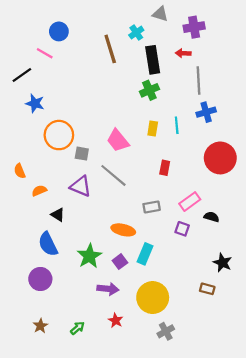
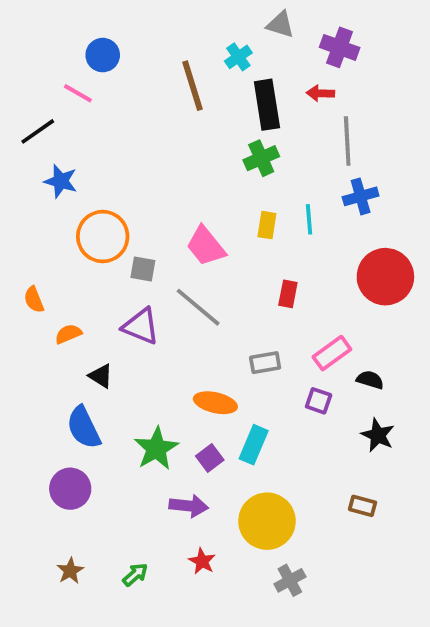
purple cross: (194, 27) -> (340, 47), turned 30
black star: (222, 263) -> (378, 435), moved

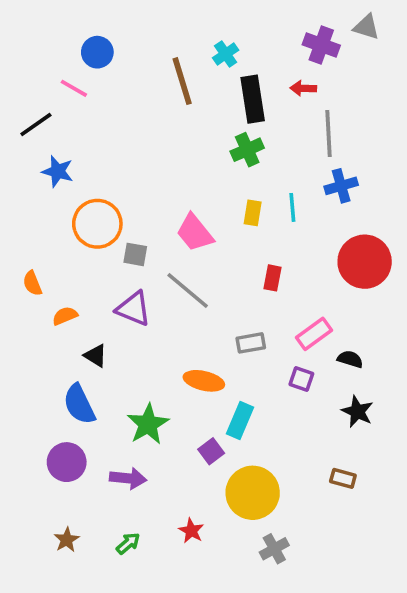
gray triangle: (280, 24) -> (366, 27), moved
purple square: (210, 458) -> (211, 451), moved
purple arrow: (189, 506) -> (128, 478), moved

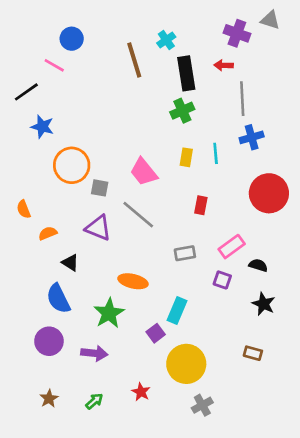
orange ellipse: (204, 381) -> (133, 281), moved

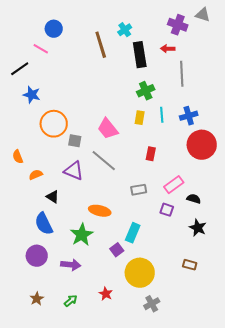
green cross: (182, 111) -> (146, 91), moved
blue cross: (252, 137) -> (189, 116), moved

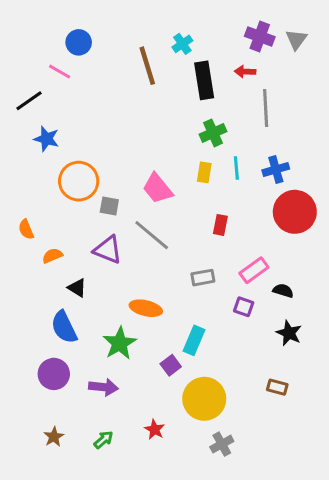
gray triangle: (203, 15) -> (296, 39), moved, turned 49

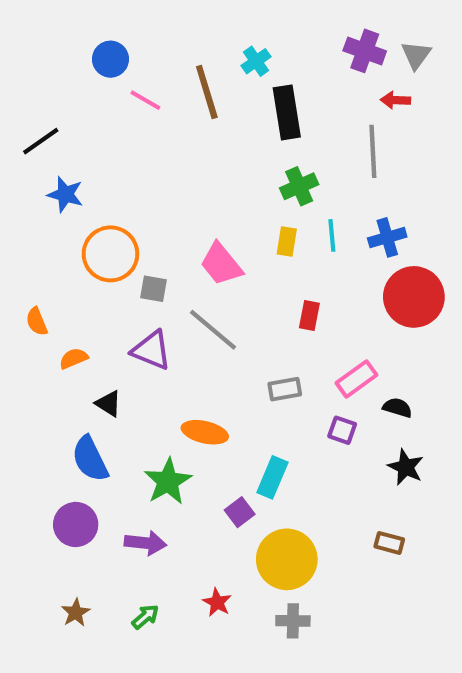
pink line: (60, 72) -> (145, 100), moved
red arrow: (245, 72) -> (395, 100), moved
gray cross: (222, 444) -> (293, 621), moved, turned 30

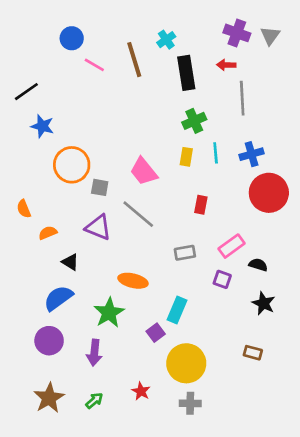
red arrow: (395, 100) -> (226, 65), moved
blue semicircle: (90, 459) -> (58, 298), turned 80
purple arrow: (145, 543) -> (94, 353), turned 90
brown star: (76, 613) -> (49, 398), size x1.6

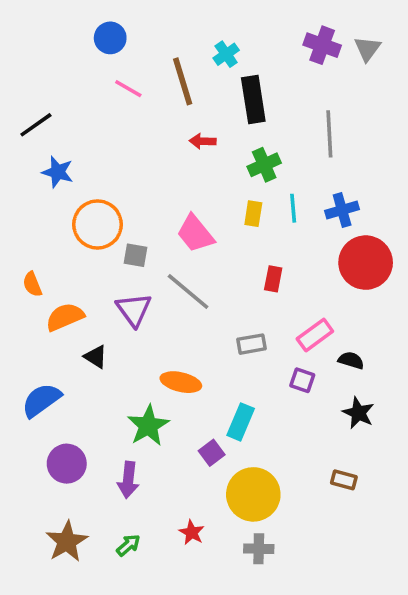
blue circle: (72, 38) -> (110, 38), moved
red arrow: (226, 65) -> (203, 141), moved
purple triangle: (98, 227) -> (134, 310), turned 32
orange semicircle: (48, 233) -> (65, 317), size x1.5
blue semicircle: (58, 298) -> (41, 400), moved

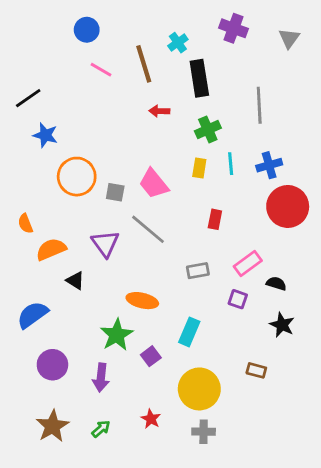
purple cross: (322, 45) -> (233, 28), moved
gray square: (136, 255) -> (115, 192), moved
purple square: (212, 453) -> (151, 356), moved
brown rectangle: (344, 480) -> (256, 370), moved

